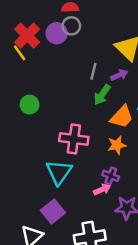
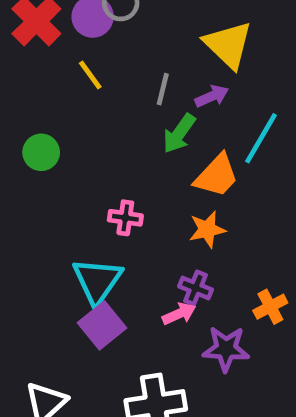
yellow line: (20, 53) -> (90, 75), moved
pink cross: (74, 139) -> (125, 218), size x0.6
purple square: (53, 212) -> (102, 325), moved

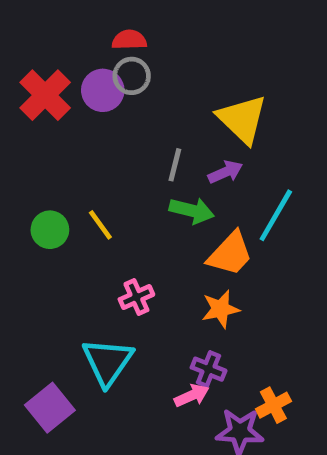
yellow line: (90, 75) -> (100, 225), moved
green arrow: (179, 134) -> (192, 210), turned -111
pink cross: (125, 218) -> (136, 297), turned -32
orange cross: (270, 307) -> (273, 405), moved
purple square: (102, 325) -> (50, 408), moved

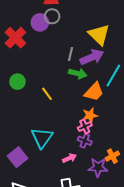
red cross: (45, 95) -> (15, 38), moved
purple arrow: (225, 172) -> (92, 57), size x1.6
yellow line: (100, 225) -> (47, 94), moved
pink cross: (136, 297) -> (85, 126), moved
pink arrow: (192, 396) -> (69, 158), moved

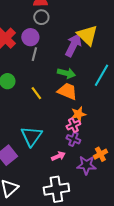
purple circle: (40, 22) -> (30, 37), moved
gray line: (70, 54) -> (34, 54), moved
purple arrow: (92, 57) -> (73, 45), moved, turned -40
orange trapezoid: (94, 92) -> (67, 91), moved, turned -110

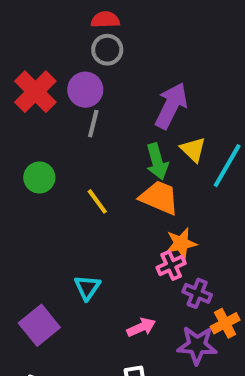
yellow triangle: (87, 35) -> (193, 150), moved, size x0.6
green arrow: (66, 73) -> (157, 162), turned 60
cyan triangle: (31, 136) -> (87, 287), size x0.6
purple cross: (73, 139) -> (197, 293), moved

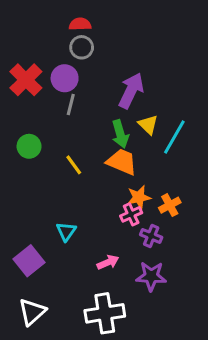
orange cross: (225, 323) -> (170, 205), moved

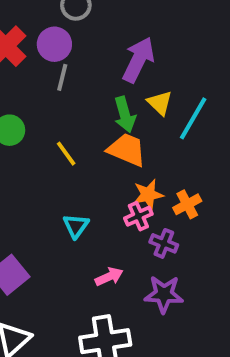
cyan triangle: (66, 231) -> (76, 226), moved

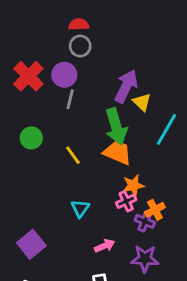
yellow triangle: (160, 103) -> (142, 102), moved
green arrow: (125, 115) -> (116, 126), size x1.4
orange cross: (187, 204) -> (155, 210), moved

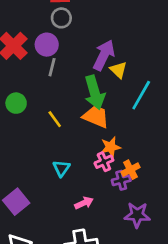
purple cross: (145, 221) -> (121, 180), turned -36
purple star: (145, 259) -> (137, 215), moved

